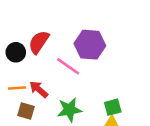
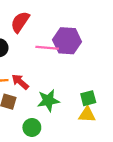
red semicircle: (39, 42) -> (20, 22), moved
pink line: (68, 66) -> (47, 48), moved, turned -30

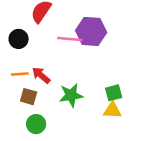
green circle: (32, 127) -> (36, 124), moved

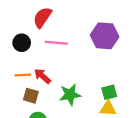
purple hexagon: (91, 31) -> (105, 36), moved
pink line: (70, 39) -> (56, 43), moved

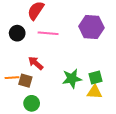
orange line: (23, 75) -> (12, 78), moved
green star: (70, 95) -> (72, 79), moved

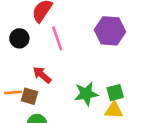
pink line: (48, 33) -> (57, 38), turned 66

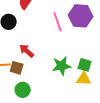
pink line: (57, 38) -> (58, 22), moved
green square: (115, 93) -> (85, 65), turned 32

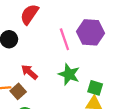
green star: (62, 66) -> (69, 74), moved, turned 30
brown square: (17, 68) -> (18, 91), turned 32

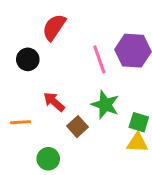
brown square: (18, 91) -> (77, 127), moved

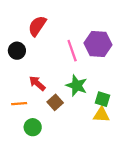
orange line: (20, 122) -> (19, 104), moved

